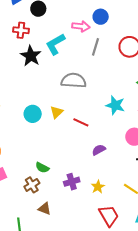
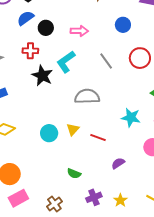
blue circle: (101, 17) -> (123, 25), moved
pink arrow: (81, 26) -> (79, 31), moved
gray line: (95, 47) -> (106, 61), turned -48
green semicircle: (42, 168) -> (74, 174), moved

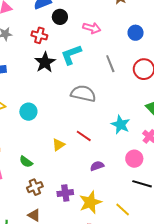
yellow triangle: (73, 129) -> (58, 145), moved
cyan circle: (49, 133) -> (28, 112), moved
green semicircle: (74, 174) -> (26, 162), moved
yellow star: (120, 200) -> (90, 202), size x1.6
brown cross: (54, 204) -> (35, 187), moved

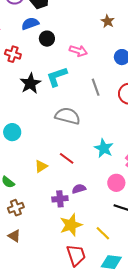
red cross: (39, 35) -> (13, 54), moved
purple cross: (65, 193) -> (60, 199), moved

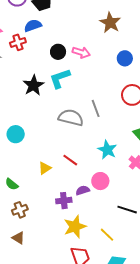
brown star: (108, 21) -> (110, 23), size x1.5
black circle: (47, 39) -> (58, 52), moved
red cross: (13, 54) -> (18, 42), moved, turned -35
gray line: (96, 87) -> (96, 108), moved
pink circle: (116, 183) -> (100, 181), moved

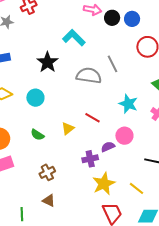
black circle: (58, 52) -> (112, 18), moved
blue circle: (125, 58) -> (132, 19), moved
cyan L-shape: (60, 78) -> (74, 38), turned 70
black star: (33, 85) -> (47, 62), moved
green semicircle: (12, 184) -> (37, 135), moved

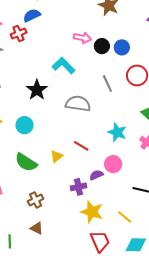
gray line: (112, 64) -> (107, 84), moved
green semicircle: (37, 135) -> (26, 162), size x1.6
yellow star: (104, 184) -> (92, 212), turned -30

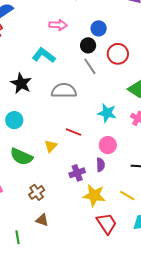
black circle: (102, 46) -> (88, 45), moved
purple semicircle: (96, 175) -> (100, 165), moved, turned 120

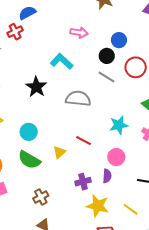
gray line: (90, 66) -> (106, 77), turned -30
cyan star: (107, 113) -> (119, 125), turned -30
cyan circle: (14, 120) -> (29, 132), moved

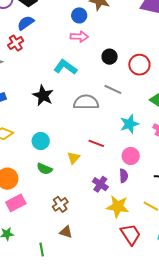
blue circle: (119, 40) -> (79, 15), moved
gray line: (106, 77) -> (113, 89), moved
green semicircle: (29, 160) -> (45, 169), size x0.7
purple cross: (83, 182) -> (100, 184), turned -35

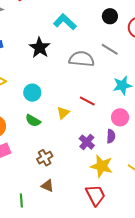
red trapezoid: (131, 234) -> (95, 195), moved

